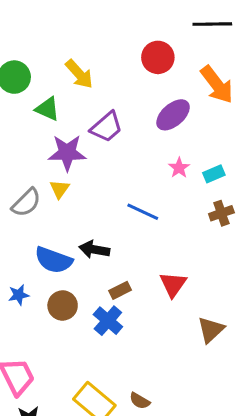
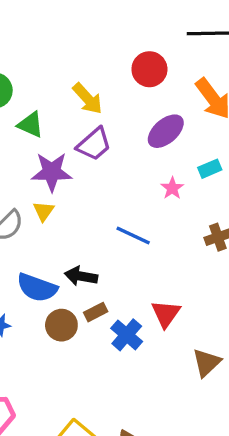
yellow arrow: (79, 74) -> (88, 99), moved
cyan rectangle: (214, 174) -> (210, 169), moved
brown rectangle: (120, 290) -> (96, 312), moved
brown circle: (63, 305) -> (61, 325), moved
blue cross: (108, 321) -> (127, 335), moved

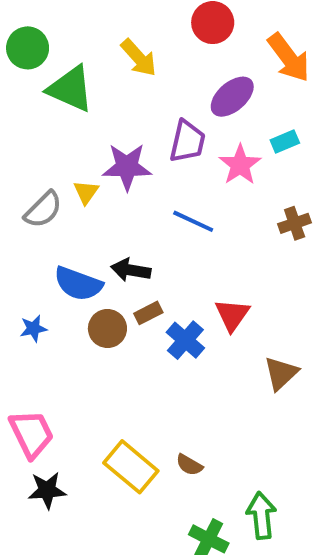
green triangle: (30, 125) -> (70, 89), size x1.5
purple trapezoid: (94, 144) -> (187, 141), moved, turned -36
purple star: (52, 172) -> (127, 167), moved
pink star: (172, 188) -> (240, 165), size x1.5

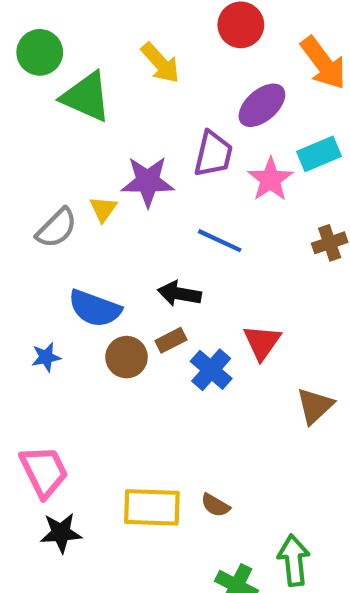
cyan rectangle: (285, 141) -> (319, 154), size x1.4
black arrow: (131, 270) -> (179, 294), moved
yellow rectangle: (131, 467) -> (152, 507), turned -38

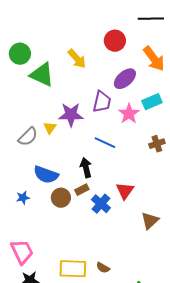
black arrow: (179, 294) -> (86, 168), turned 66

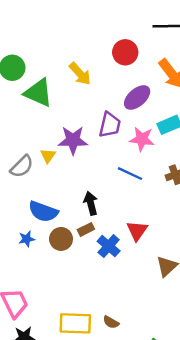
pink star: (129, 114) -> (142, 139), turned -30
blue line: (105, 143) -> (130, 174), moved
blue star: (23, 198) -> (27, 239), moved

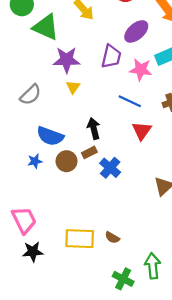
purple star: (73, 140) -> (67, 60), moved
yellow triangle: (48, 156) -> (73, 87), moved
red triangle: (137, 231) -> (142, 131), moved

